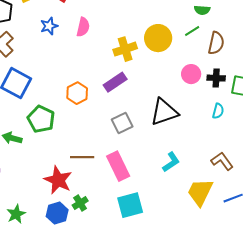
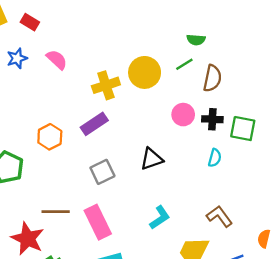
pink semicircle: (83, 27) -> (57, 60), turned -60
black triangle: (164, 112) -> (152, 159), size x0.7

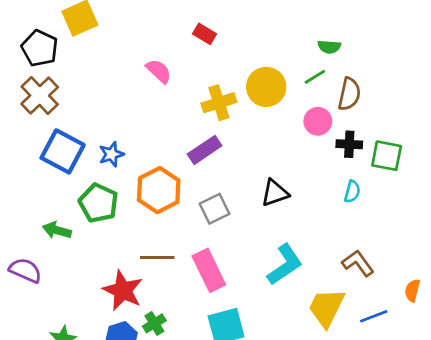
red rectangle: (30, 22) -> (205, 34), moved
blue star: (17, 58) -> (111, 154), moved
pink circle: (183, 115) -> (318, 121), moved
orange hexagon: (50, 137) -> (159, 190), moved, size x1.4
cyan L-shape: (160, 218) -> (285, 265), size x1.4

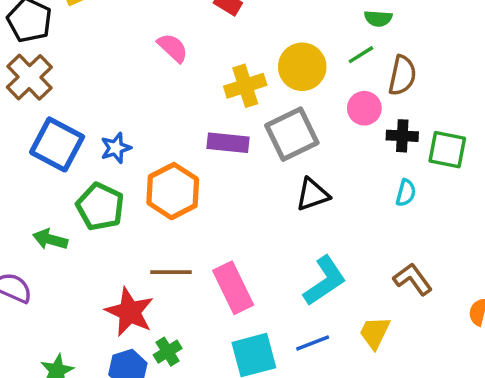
purple rectangle: (205, 150) -> (228, 143), turned 40
gray square: (215, 209) -> (292, 134), moved, size x1.4
yellow trapezoid: (326, 308) -> (375, 333), size x0.7
blue line: (374, 316) -> (313, 343), moved

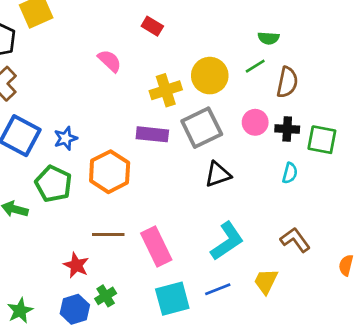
pink circle: (364, 108) -> (255, 122), moved
red star: (130, 312) -> (76, 265), size x0.7

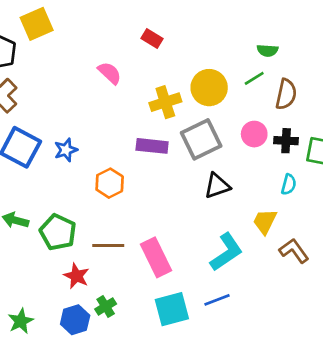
orange hexagon: (110, 172) -> (110, 183), size x0.7
green pentagon: (53, 184) -> (58, 232), moved
yellow trapezoid: (266, 281) -> (265, 222), moved

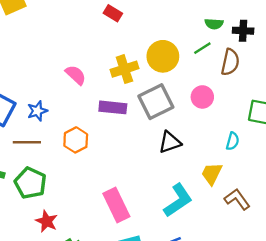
pink semicircle: (110, 73) -> (76, 75), moved
black cross: (286, 141) -> (243, 31), moved
brown line: (108, 245) -> (27, 142), moved

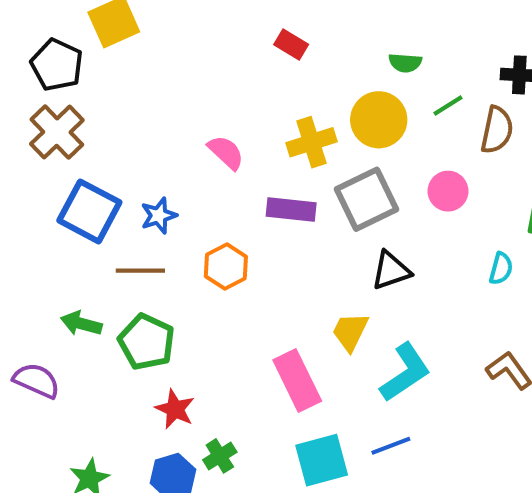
green semicircle: (214, 24) -> (405, 63), moved
yellow trapezoid: (212, 174) -> (350, 332), moved

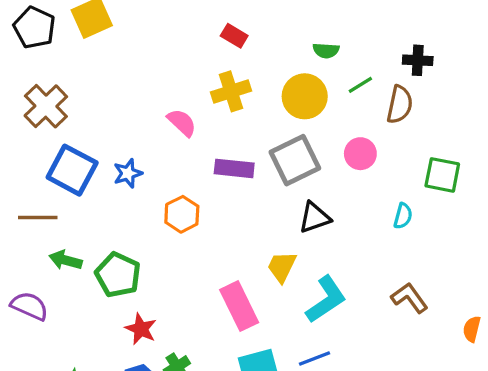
black pentagon: (57, 65) -> (34, 28), moved
yellow cross: (311, 142) -> (231, 91), moved
brown line: (140, 271) -> (38, 218), moved

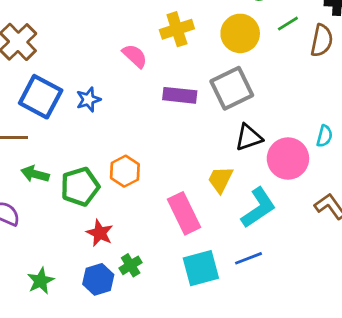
pink circle: (360, 154) -> (288, 159), moved, size x1.5
orange hexagon: (182, 214) -> (125, 171), moved
green pentagon: (118, 275) -> (80, 187), turned 30

